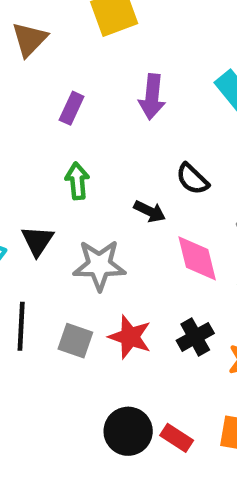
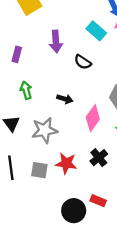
black semicircle: (192, 179) -> (83, 62), moved
pink diamond: (197, 258) -> (93, 118), turned 60
red rectangle: (177, 438) -> (98, 201), moved

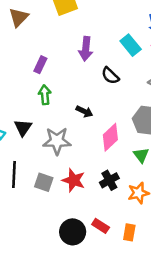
purple rectangle: (17, 54) -> (40, 65), moved

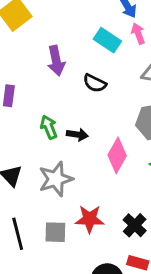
green arrow: (45, 95) -> (49, 127), moved
black cross: (109, 180) -> (135, 225), moved

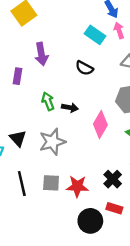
purple arrow: (56, 61) -> (41, 54), moved
red star: (90, 219) -> (77, 186), moved

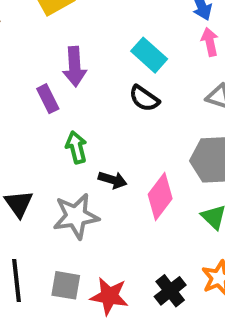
cyan rectangle: (95, 35) -> (149, 55), moved
purple rectangle: (17, 76) -> (48, 99), moved, turned -42
black arrow: (70, 108) -> (113, 180), moved

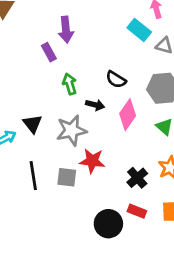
cyan rectangle: (149, 55) -> (139, 30), moved
black semicircle: (144, 98) -> (116, 79), moved
red star: (109, 296) -> (92, 161), moved

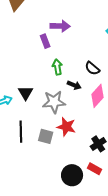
purple arrow: (66, 30) -> (60, 26), turned -90

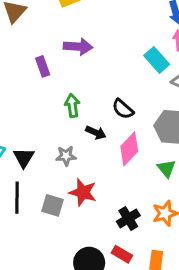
purple rectangle: (45, 41) -> (43, 66), moved
black triangle: (26, 93) -> (24, 158), moved
gray star: (54, 102) -> (66, 156), size x0.6

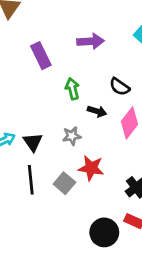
purple arrow: (78, 47) -> (90, 41), moved
purple rectangle: (43, 66) -> (41, 56), size x1.4
gray square: (53, 205) -> (64, 183), turned 30

